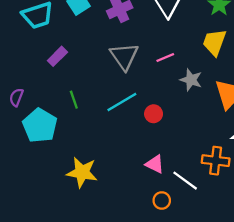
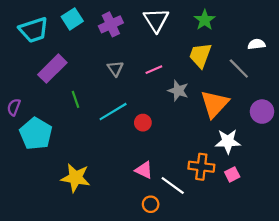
purple rectangle: (57, 56) -> (52, 69), size x1.5
gray triangle: (124, 56) -> (115, 69), size x0.6
green line: (74, 100) -> (76, 99), moved

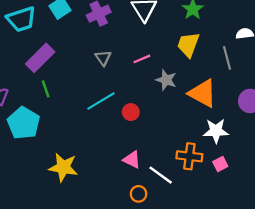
gray line: (239, 69) -> (227, 58), turned 30
green line: (76, 99) -> (46, 89), moved
orange triangle: (215, 104) -> (203, 93), turned -44

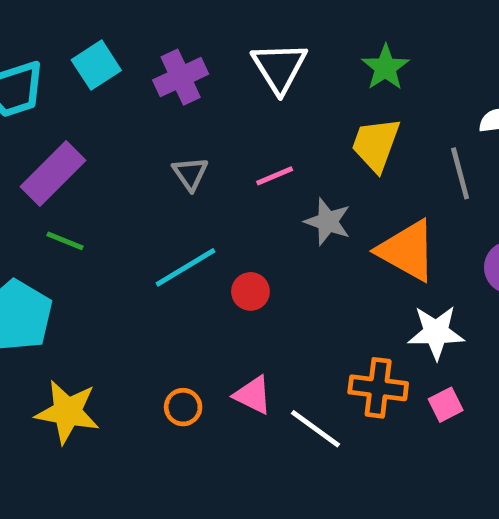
green line: (46, 89) -> (65, 241), turned -49
yellow star: (63, 167) -> (67, 412), moved
orange circle: (139, 194) -> (183, 407), moved

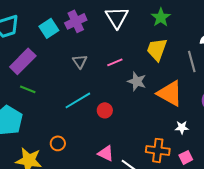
cyan square: (96, 65) -> (49, 28), moved
white star: (436, 332) -> (182, 127), size x0.6
orange circle: (183, 407) -> (58, 143), moved

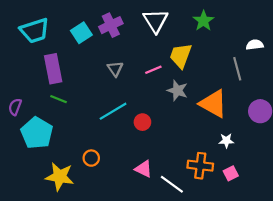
yellow trapezoid: (157, 49) -> (181, 56), moved
purple rectangle: (23, 61) -> (53, 69), turned -56

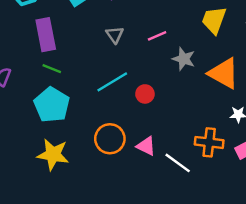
yellow trapezoid: (181, 56) -> (214, 20), moved
cyan pentagon: (37, 133) -> (52, 105), moved
orange circle: (91, 158) -> (110, 139), moved, size x1.6

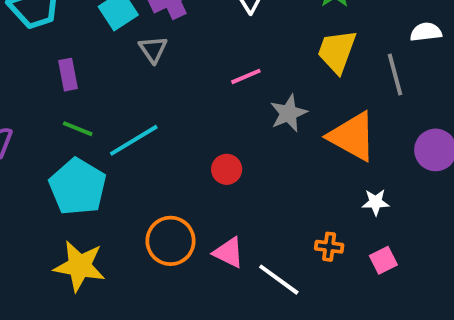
purple rectangle: (46, 35) -> (68, 75), size x0.6
gray triangle: (115, 35) -> (153, 49), moved
gray star: (184, 59) -> (289, 113), turned 30
cyan line: (112, 82) -> (134, 140), moved
orange cross: (209, 142) -> (329, 247), size x0.6

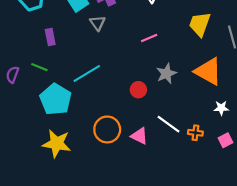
gray star: (289, 113) -> (166, 74), moved
green line: (78, 129) -> (39, 67), moved
white line: (279, 280) -> (169, 124), moved

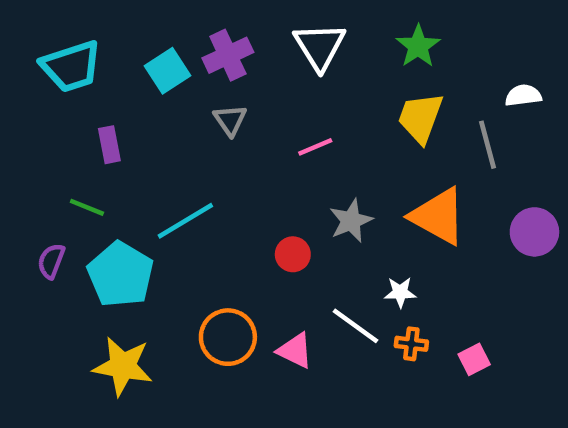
gray triangle: (98, 23) -> (230, 120), moved
purple semicircle: (13, 75) -> (51, 261), moved
white star: (221, 108) -> (400, 292), moved

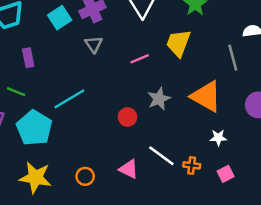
yellow trapezoid: (420, 118) -> (178, 43), moved
white star: (400, 292) -> (218, 138), moved
orange circle: (228, 337) -> (85, 176), moved, size x0.6

